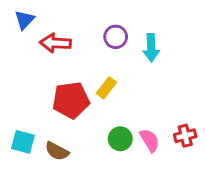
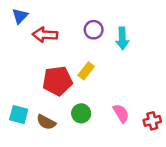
red cross: (185, 136) -> (152, 121), moved
green circle: (120, 139) -> (81, 113), moved

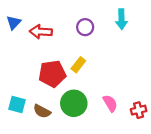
blue triangle: (20, 16) -> (14, 23), moved
cyan arrow: (122, 38) -> (122, 19), moved
green circle: (81, 113) -> (74, 103), size x1.5

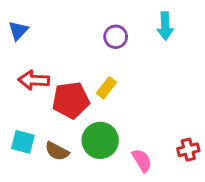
red arrow: (41, 32) -> (34, 80), moved
pink semicircle: (110, 103) -> (142, 160), moved

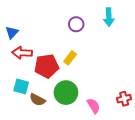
blue triangle: (18, 31) -> (12, 32), moved
cyan square: (23, 142) -> (21, 86), moved

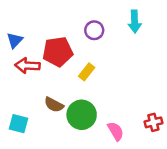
red pentagon: (47, 66) -> (58, 52), moved
cyan square: (21, 86) -> (19, 124), moved
brown semicircle: (37, 100) -> (54, 105), moved

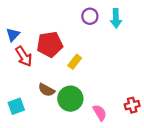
purple circle: (94, 30) -> (90, 16), moved
red arrow: (27, 66) -> (24, 56), turned -126
cyan square: (19, 124) -> (16, 106), turned -35

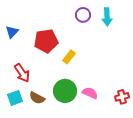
red arrow: (24, 56) -> (22, 73), moved
brown semicircle: (47, 90) -> (37, 98), moved
pink semicircle: (100, 113) -> (90, 93), moved, turned -35

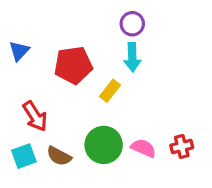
cyan arrow: (107, 17) -> (132, 57), moved
red cross: (122, 97) -> (182, 146), moved

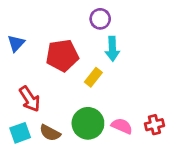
purple circle: (132, 24) -> (100, 19), moved

